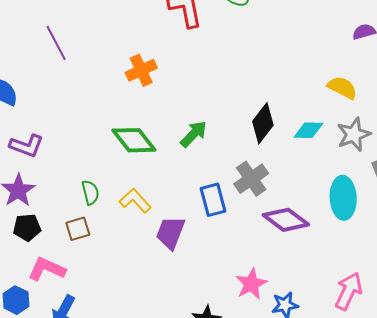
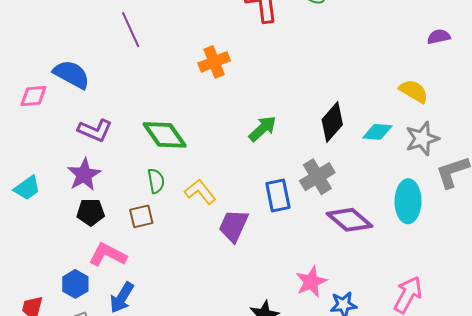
green diamond: (134, 140) -> (165, 135), moved

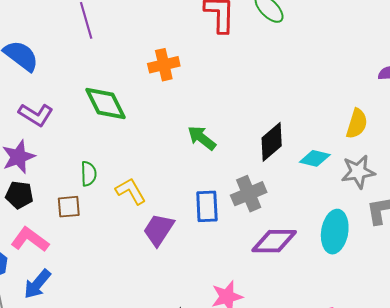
yellow semicircle: (414, 91) -> (357, 124), turned 68
green arrow: (263, 129) -> (202, 138), turned -108
green diamond: (165, 135) -> (106, 104), moved
purple diamond: (350, 220) -> (274, 241), turned -48

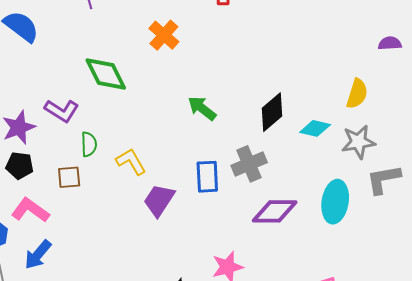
orange cross: (164, 65) -> (164, 35), turned -36
purple L-shape: (36, 115) -> (62, 111), moved

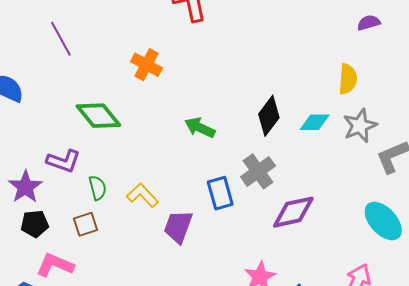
cyan ellipse: (335, 202) -> (383, 221), moved, turned -39

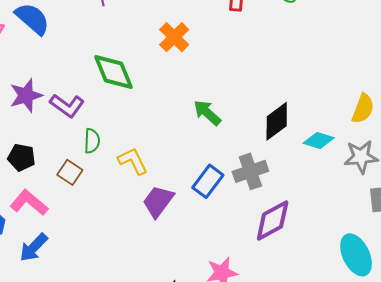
purple star: (25, 187) -> (26, 95), moved
blue rectangle: (220, 193) -> (208, 181), turned 36
purple diamond: (293, 212) -> (273, 220), turned -33
brown square: (86, 224) -> (70, 172), turned 35

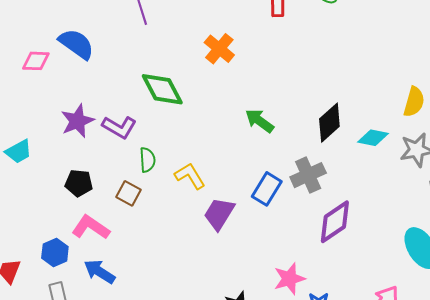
blue arrow: (34, 248) -> (99, 272), turned 84

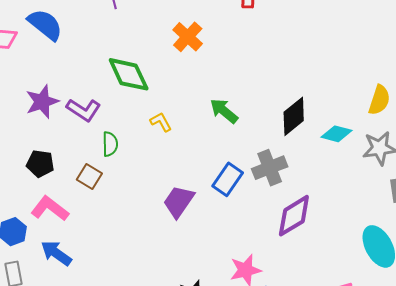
yellow L-shape: (190, 176) -> (161, 122), moved, size x0.7

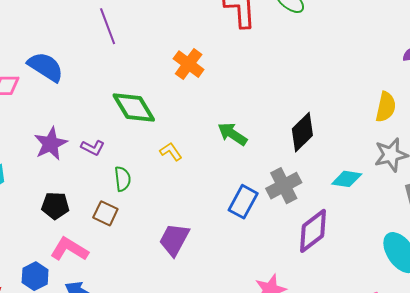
purple L-shape: (84, 110) -> (93, 148), size x0.7
cyan diamond: (336, 134) -> (347, 179), moved
purple trapezoid: (179, 202) -> (174, 240), moved

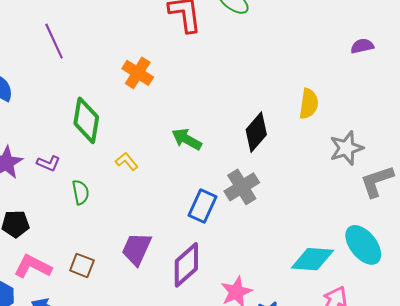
yellow semicircle: (386, 107) -> (309, 104), moved
green diamond: (134, 108) -> (86, 120), turned 45
cyan diamond: (347, 179) -> (312, 259), moved, size x1.4
brown square: (105, 213) -> (82, 265), moved
purple diamond: (313, 231) -> (186, 265), moved

